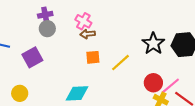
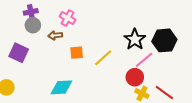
brown arrow: (88, 34) -> (55, 35), moved
purple square: (32, 57) -> (19, 53), turned -36
pink line: (170, 86) -> (144, 60), moved

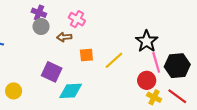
purple cross: (31, 12) -> (39, 13), turned 32
black hexagon: (164, 40) -> (177, 66), moved
purple square: (19, 53) -> (52, 72), moved
pink line: (144, 60) -> (156, 62), turned -66

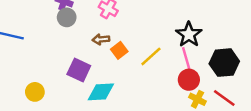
brown arrow: (64, 37) -> (101, 39), moved
orange square: (86, 55) -> (119, 50), turned -32
pink line: (156, 62) -> (186, 59), moved

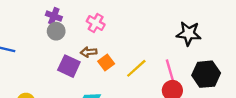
black star: (189, 34) -> (189, 33), moved, turned -30
purple square: (79, 70) -> (69, 66), moved

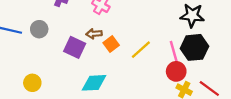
gray circle: (56, 31) -> (39, 29), moved
black hexagon: (206, 74) -> (194, 47), moved

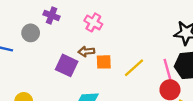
gray circle: (39, 29) -> (31, 33), moved
orange square: (111, 44) -> (104, 62), turned 35

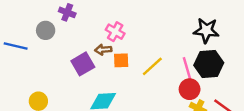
pink cross: (93, 22) -> (115, 32), moved
purple square: (67, 65) -> (83, 64), turned 35

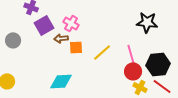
gray circle: (46, 30) -> (13, 40), moved
purple square: (83, 64) -> (44, 25), moved
black hexagon: (209, 64) -> (158, 64), moved

